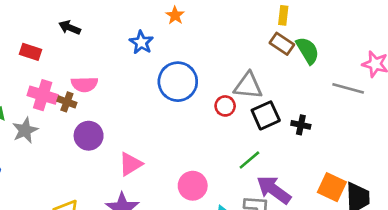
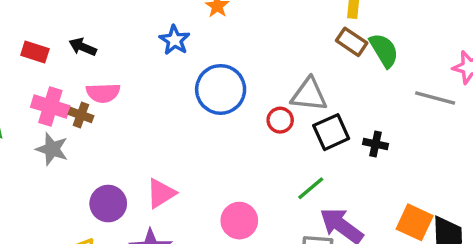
black arrow: (70, 28) -> (83, 47), moved
gray star: (25, 130) -> (52, 149), moved, turned -30
purple circle: (89, 136) -> (108, 204), moved

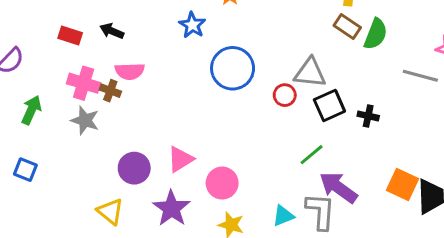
green semicircle: (384, 50) -> (376, 34), turned 52
pink circle: (239, 221) -> (222, 183), moved

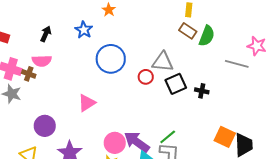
black arrow: (112, 31) -> (46, 34), moved, turned 91
green line: (312, 155) -> (168, 137), moved
pink triangle: (180, 159) -> (87, 103), moved
pink circle: (222, 183) -> (115, 143), moved
purple arrow: (338, 187) -> (137, 142), moved

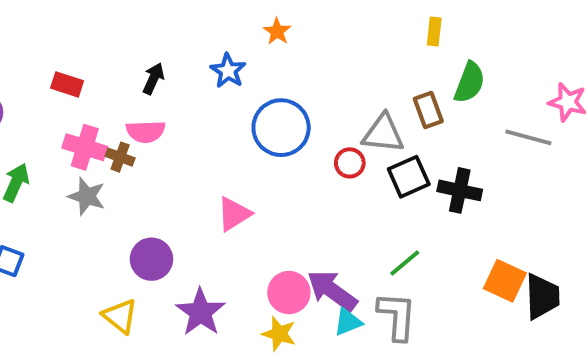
brown rectangle: (188, 31) -> (428, 110), moved, turned 36
black cross: (202, 91) -> (460, 190), size x1.5
green line: (168, 137) -> (405, 263), moved

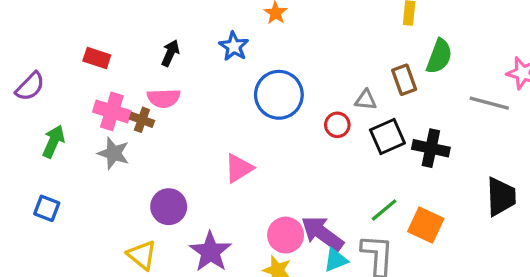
gray triangle: (383, 133) -> (366, 100), size x0.6
orange square: (505, 281) -> (426, 225), moved
black trapezoid: (542, 296) -> (501, 197), moved

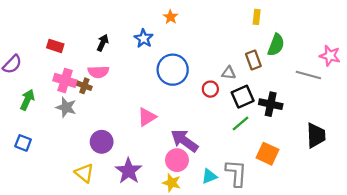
green line: (384, 210) -> (241, 124), moved
purple arrow: (322, 233) -> (185, 141), moved

